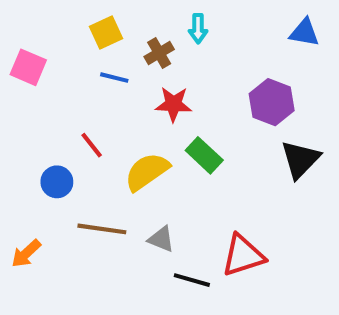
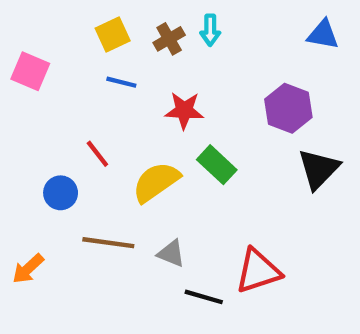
brown cross: (159, 53) -> (169, 39), moved

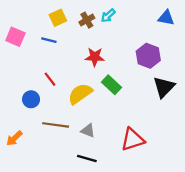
cyan arrow: (210, 30) -> (108, 16), turned 48
blue line: (121, 82) -> (49, 40), moved
black line: (204, 297) -> (87, 158), moved

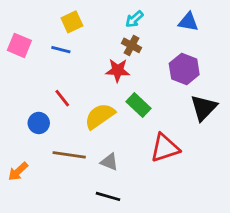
blue triangle: (166, 18) -> (188, 22), moved
brown cross: (87, 20) -> (132, 45), moved, turned -32
red triangle: (133, 139) -> (165, 148), moved

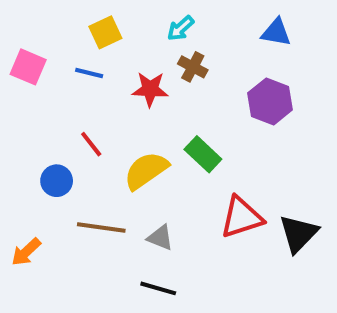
cyan arrow: (134, 19) -> (181, 28), moved
red star: (118, 70) -> (150, 89), moved
black triangle: (204, 108) -> (298, 234), moved

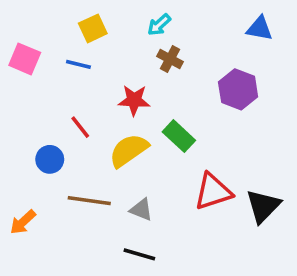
blue triangle: (276, 32) -> (260, 28), moved
red star: (150, 89) -> (134, 100), moved

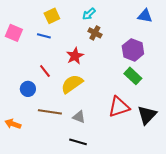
red star: (134, 100) -> (75, 56), turned -30
green rectangle: (179, 136) -> (133, 76), moved
orange arrow: (23, 222) -> (13, 124), turned 63

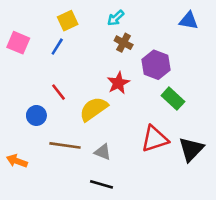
blue line: (44, 36) -> (57, 47), turned -72
purple hexagon: (133, 50) -> (156, 65), moved
red star: (75, 56) -> (118, 83), moved

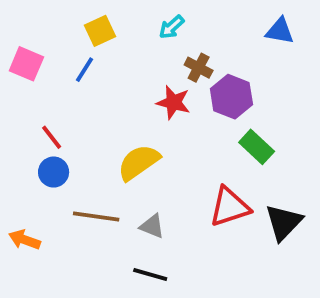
brown cross: (124, 43) -> (199, 68), moved
red star: (118, 83) -> (173, 102), moved, turned -30
red line: (59, 92) -> (52, 137), moved

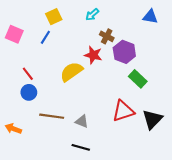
yellow semicircle: (139, 162) -> (71, 72), moved

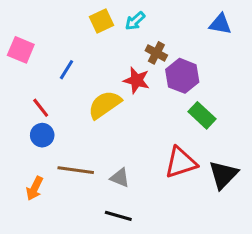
yellow square: (54, 17) -> (102, 21), moved
blue line: (45, 37) -> (67, 70), moved
orange arrow: (13, 129) -> (35, 188), moved, turned -84

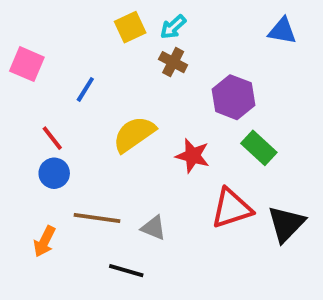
brown cross: (156, 53) -> (173, 62), moved
red star: (137, 80) -> (193, 156), moved
black line: (118, 216) -> (126, 271), moved

